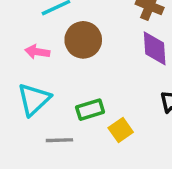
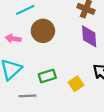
yellow square: (121, 130) -> (76, 84), moved

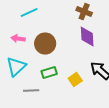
brown circle: (43, 31) -> (45, 44), moved

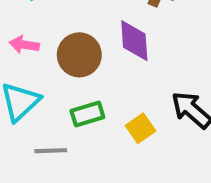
purple diamond: (87, 37) -> (134, 41), moved

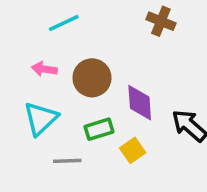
purple diamond: (134, 41) -> (140, 103), moved
yellow square: (140, 128) -> (133, 150), moved

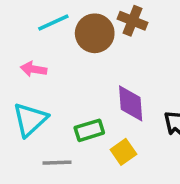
brown cross: (161, 21) -> (132, 21), moved
brown circle: (92, 78) -> (95, 33), moved

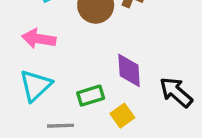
pink arrow: (34, 69) -> (39, 39), size x1.4

